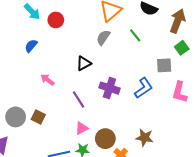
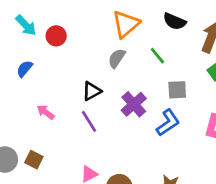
gray square: (164, 65) -> (177, 90), moved
purple cross: (109, 88) -> (134, 104), moved, turned 30
purple line: (78, 99) -> (89, 121), moved

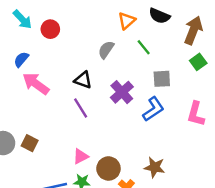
orange triangle: (126, 24) -> (127, 21), moved, size x0.7
black triangle: (92, 91) -> (83, 80), turned 48
pink arrow: (46, 112) -> (36, 84), moved, size x1.6

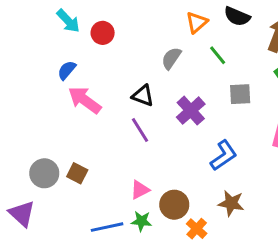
blue L-shape: (153, 109) -> (224, 155), moved

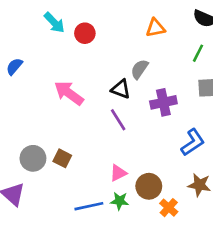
orange triangle: (197, 22) -> (155, 28), moved, turned 30
green line: (218, 55) -> (198, 53), moved, turned 66
gray semicircle: (171, 58) -> (139, 69), moved
blue semicircle: (67, 70) -> (14, 66), moved
purple cross: (191, 111) -> (163, 102), turned 30

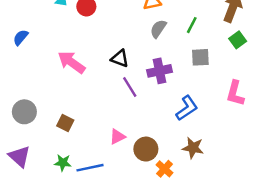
gray semicircle: (139, 69) -> (158, 29), moved
purple line: (118, 120) -> (130, 87), moved
gray circle: (33, 158) -> (24, 112), moved
green star: (119, 201) -> (63, 163), moved

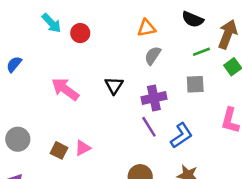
green line: (192, 25) -> (201, 52), moved, turned 42
black triangle: (120, 59) -> (114, 86), turned 42
purple line: (130, 87) -> (149, 127), moved
pink triangle: (117, 137) -> (83, 148), moved

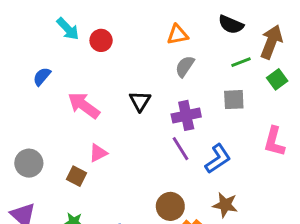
blue semicircle: (14, 64) -> (42, 76), moved
pink triangle: (83, 148) -> (98, 153), moved

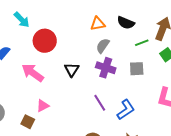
black semicircle: (231, 25) -> (126, 23), moved
red circle: (101, 40) -> (45, 41), moved, size x1.5
purple cross: (186, 115) -> (106, 68), moved, turned 30

